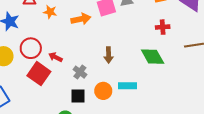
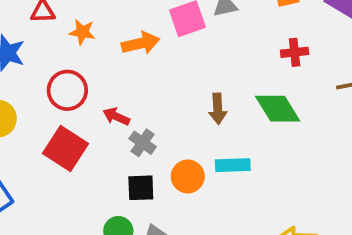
red circle: (31, 48) -> (67, 90), moved
brown arrow: (109, 55) -> (218, 109), moved
red arrow: (55, 57) -> (116, 116), moved

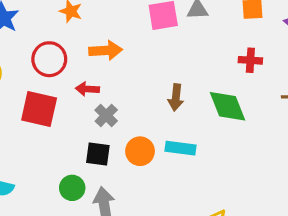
orange arrow: (141, 43) -> (106, 50), moved
red arrow: (116, 116) -> (87, 89), turned -30
red square: (66, 148) -> (39, 109), turned -30

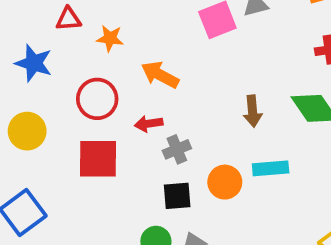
orange arrow: (106, 50) -> (160, 75), turned -136
gray cross: (106, 115) -> (177, 149), turned 35

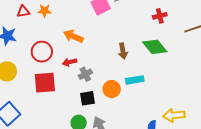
orange star: (110, 38) -> (45, 11), moved

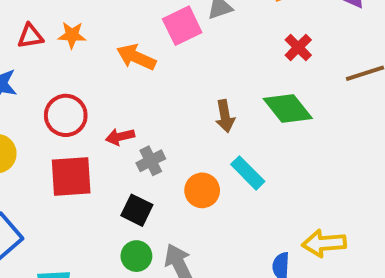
red cross: (160, 16) -> (298, 47), turned -32
orange arrow: (73, 36) -> (136, 57), moved
cyan rectangle: (135, 80) -> (248, 173), turned 54
black square: (88, 98) -> (137, 210), moved, turned 35

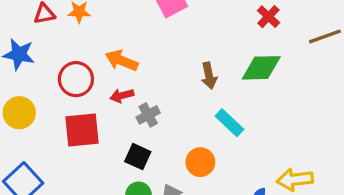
orange arrow: (136, 57) -> (122, 61), moved
green diamond: (288, 108) -> (261, 68), turned -51
orange circle: (202, 190) -> (200, 162), moved

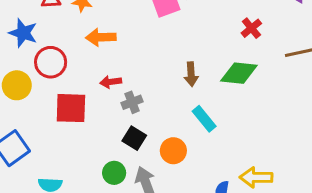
orange arrow: (122, 61) -> (101, 37), moved, turned -32
red circle: (76, 79) -> (51, 62), moved
black square: (138, 157) -> (134, 138), moved

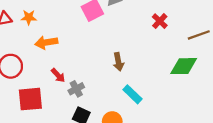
green diamond: (239, 73) -> (184, 66), moved
red arrow: (111, 82) -> (58, 75), turned -119

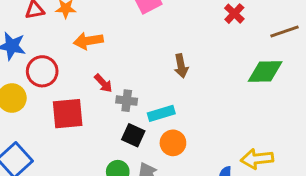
gray cross: (76, 89) -> (127, 101), turned 35
cyan rectangle: (132, 94) -> (161, 113), moved, turned -60

